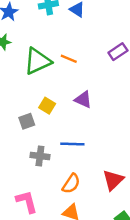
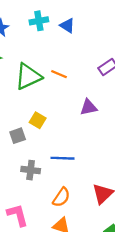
purple triangle: (83, 100) -> (89, 107), moved, turned -36

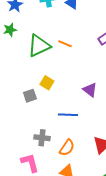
purple triangle: (89, 107) -> (90, 90), moved, turned 49
gray cross: (31, 170) -> (42, 138), moved

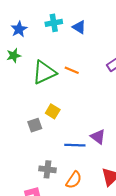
purple triangle: (90, 90) -> (98, 137), moved

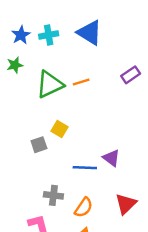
cyan cross: (54, 23) -> (49, 35), moved
blue triangle: (79, 27) -> (90, 33), size x1.6
orange line: (72, 70) -> (81, 82), turned -40

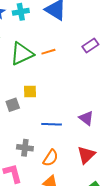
yellow square: (59, 129) -> (30, 92), turned -32
purple triangle: (111, 158) -> (86, 118), moved

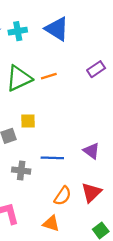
gray cross: (25, 148) -> (21, 171), moved
orange semicircle: (50, 158) -> (63, 196), moved

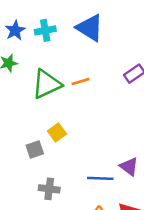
yellow square: (28, 121) -> (57, 133), turned -35
blue line: (52, 158) -> (100, 178), moved

